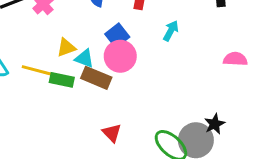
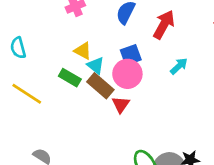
yellow triangle: (66, 48) -> (83, 51), turned 30
yellow line: (39, 71) -> (27, 94), moved
red triangle: (112, 133) -> (121, 105), moved

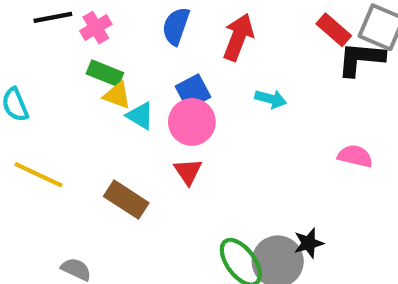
cyan arrow: (179, 66) -> (271, 99), turned 66
green rectangle: (70, 78) -> (105, 73), moved
brown rectangle: (100, 86) -> (126, 200), moved

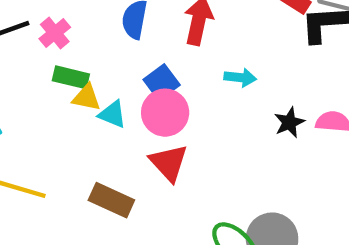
red triangle: (188, 172) -> (169, 163), size x1.4
black star: (309, 243) -> (289, 122), moved

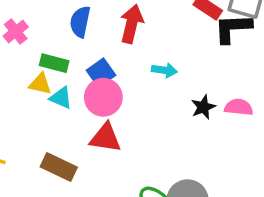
green rectangle: (71, 77) -> (54, 63), moved
red triangle: (169, 163) -> (105, 138), turned -40

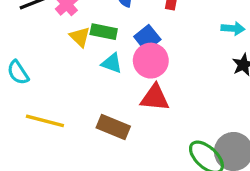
cyan arrow: (164, 70) -> (233, 28), moved
yellow triangle: (40, 84) -> (80, 37), moved, turned 35

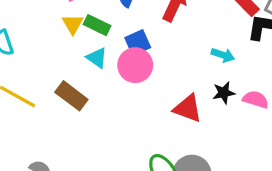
red triangle: (155, 98) -> (188, 108), moved
brown rectangle: (113, 127) -> (71, 96), moved

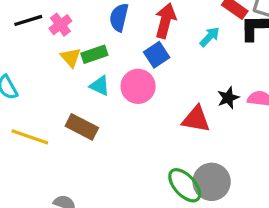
green rectangle: (97, 25) -> (94, 54), turned -35
blue square: (138, 43) -> (157, 55), moved
cyan arrow: (223, 55) -> (210, 37), moved, turned -55

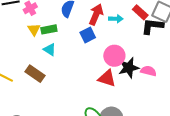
cyan arrow: (210, 37) -> (116, 19), moved, turned 40
pink circle: (138, 86) -> (114, 56), moved
black star: (228, 98) -> (129, 68), size x1.5

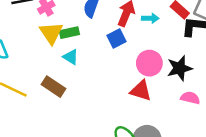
yellow triangle: (34, 29) -> (51, 33), size x1.5
black star: (129, 68) -> (180, 68), moved
pink semicircle: (148, 71) -> (190, 98), moved

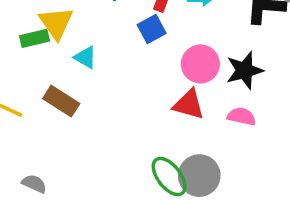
green rectangle: (69, 33) -> (35, 38), moved
pink semicircle: (190, 98) -> (242, 116), moved

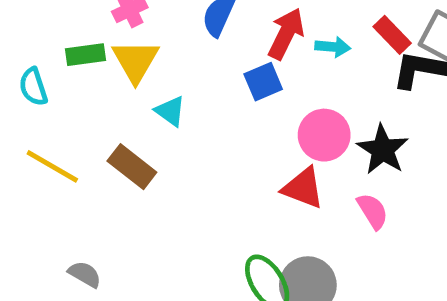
green rectangle: (35, 38) -> (86, 55), moved
black star: (245, 70) -> (383, 150), turned -30
pink semicircle: (242, 116) -> (373, 211), turned 40

